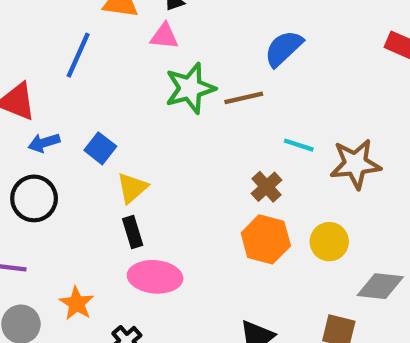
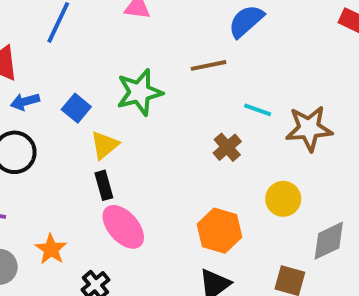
green star: (190, 88) -> (139, 92), moved
orange hexagon: (266, 239) -> (219, 231), moved
pink ellipse: (155, 277) -> (123, 227), turned 42
gray diamond: (380, 286) -> (329, 241), turned -33

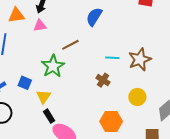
brown line: (208, 65) -> (70, 45), moved

